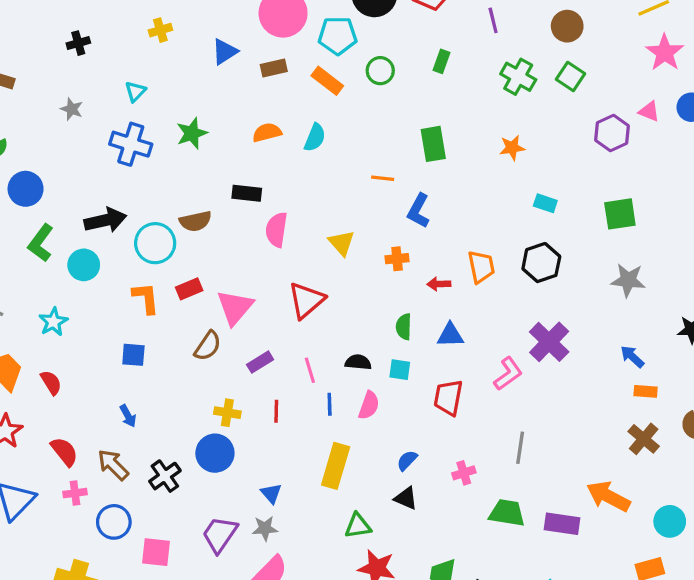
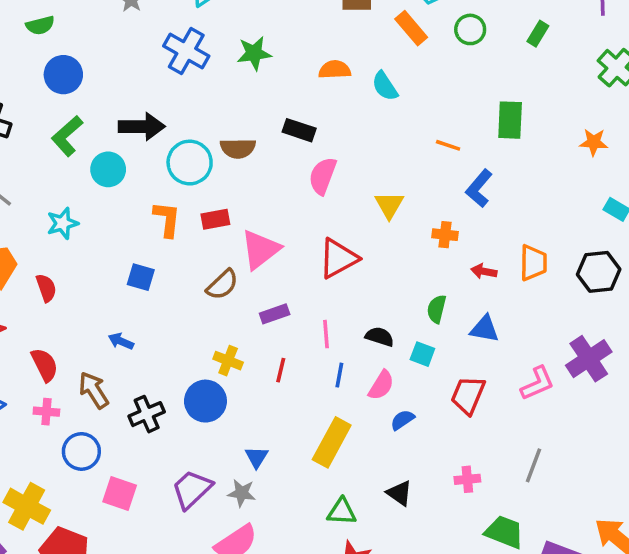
cyan semicircle: (315, 138) -> (385, 86), turned 112
blue arrow: (128, 416) -> (121, 341), turned 130
blue semicircle: (407, 460) -> (402, 420), moved

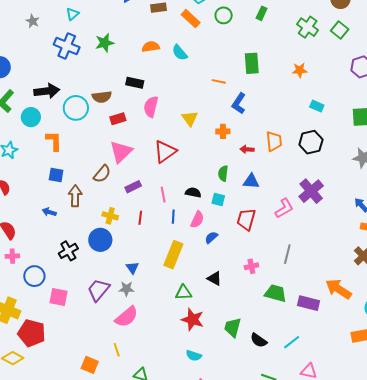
orange L-shape: (167, 219) -> (54, 141), moved
red rectangle: (215, 219) -> (118, 119), moved
brown arrow: (94, 390) -> (75, 196), moved, turned 40

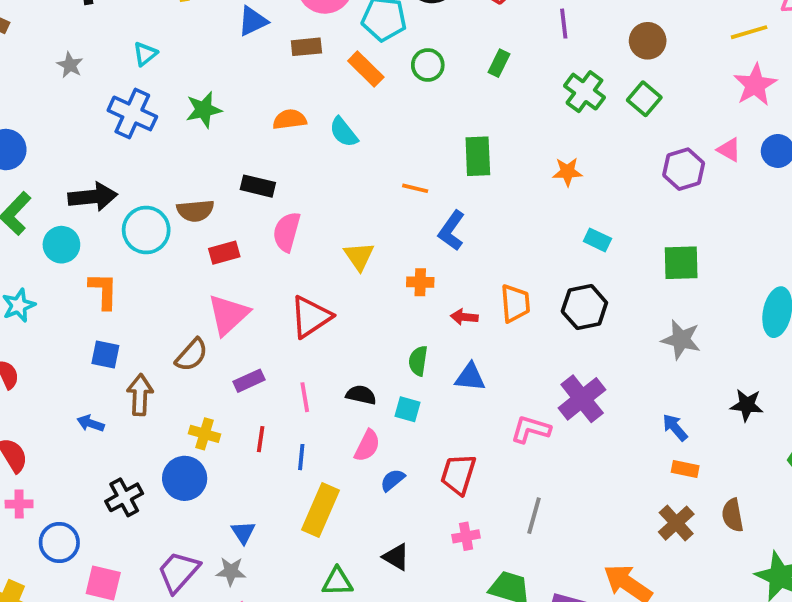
pink L-shape: (284, 208) -> (531, 429), turned -135
blue line: (173, 217) -> (301, 457), moved
red trapezoid: (246, 219) -> (458, 474), moved

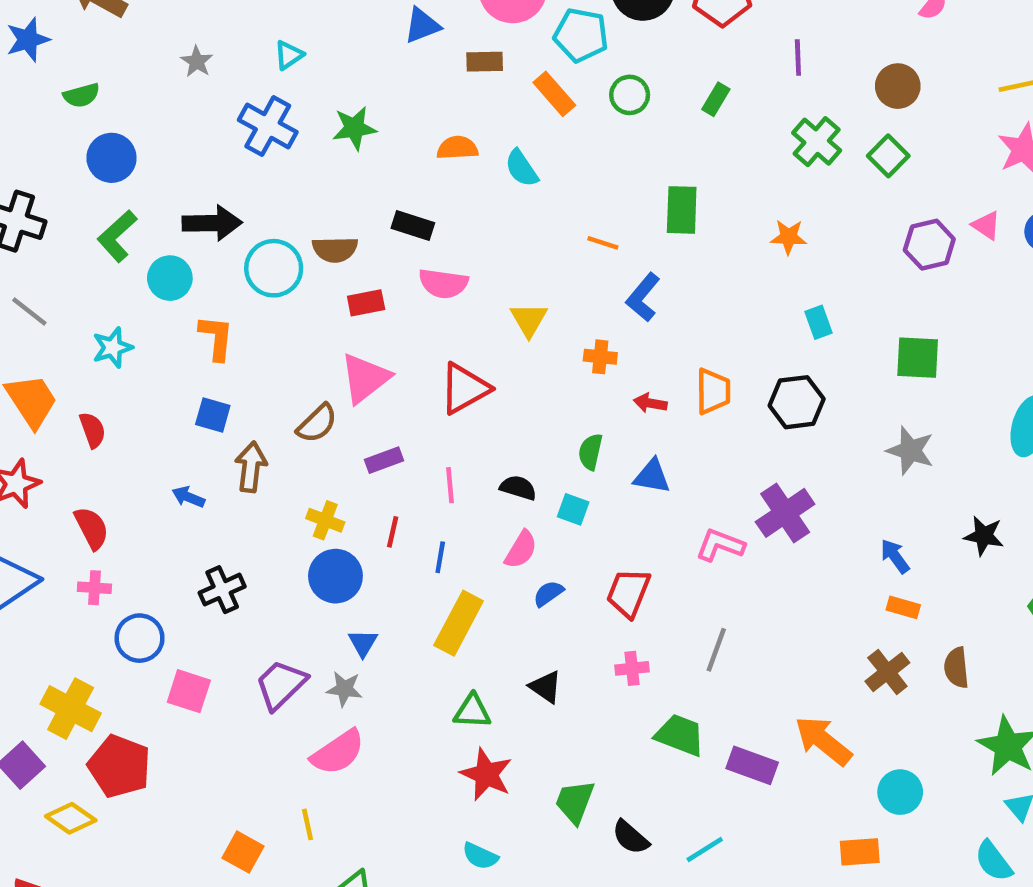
pink semicircle: (287, 232) -> (443, 283), turned -102
cyan rectangle: (597, 240) -> (819, 322), turned 40
blue circle: (185, 478) -> (335, 576), moved

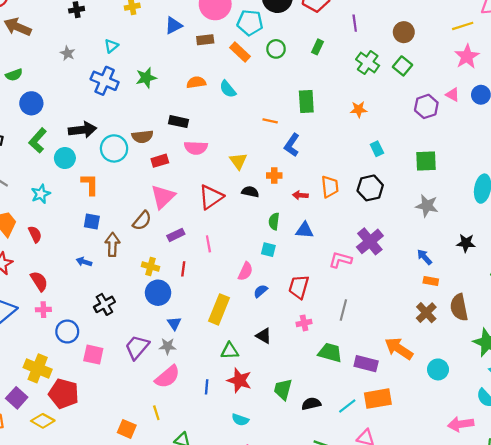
black semicircle: (518, 488) -> (250, 192), moved
blue line: (440, 557) -> (207, 387), moved
brown semicircle: (956, 668) -> (459, 307), size x1.4
black semicircle: (631, 837) -> (311, 404), turned 132
orange rectangle: (860, 852) -> (378, 399), moved, size x1.4

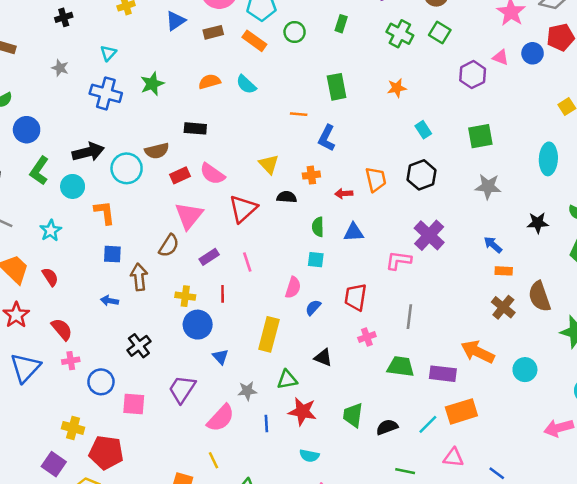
pink semicircle: (196, 148) -> (212, 174), moved, turned 40
gray star: (168, 346) -> (247, 391), moved
yellow cross: (38, 368) -> (73, 428), size x0.7

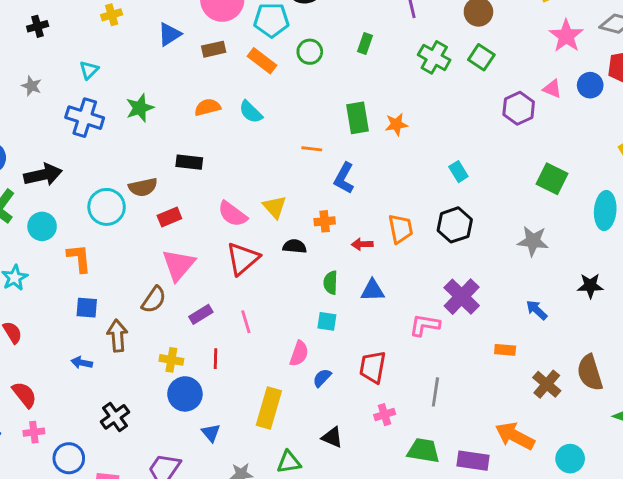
orange star: (397, 88) -> (396, 124), moved
green square: (480, 136) -> (552, 179), moved, turned 35
black arrow: (88, 152) -> (43, 175), moved
pink semicircle: (212, 174) -> (233, 214), moved
orange rectangle: (504, 271) -> (505, 350), moved

